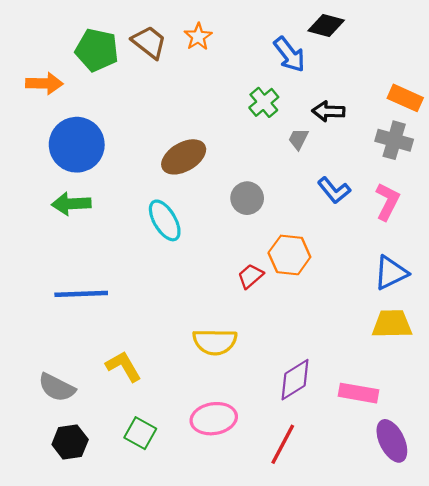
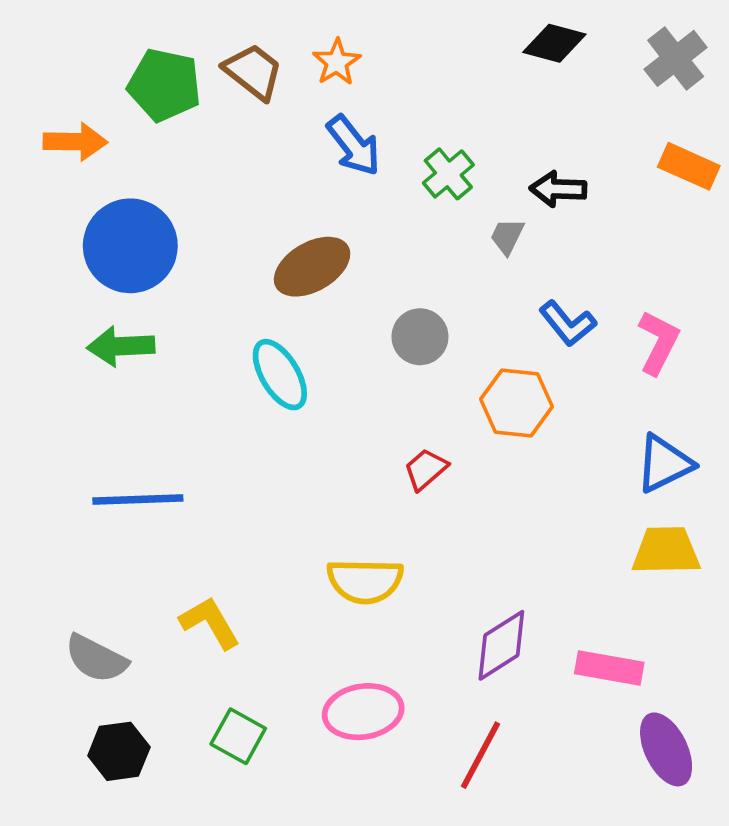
blue arrow: (289, 54) -> (354, 145), moved
gray cross: (394, 140) -> (676, 58), moved, turned 36
orange hexagon: (289, 255) -> (517, 403), moved

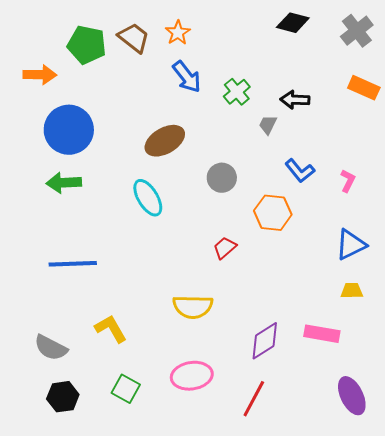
pink L-shape: (659, 342) -> (348, 181), size x0.7
yellow trapezoid: (666, 551) -> (352, 291), size x0.6
pink rectangle: (609, 668) -> (322, 334), moved

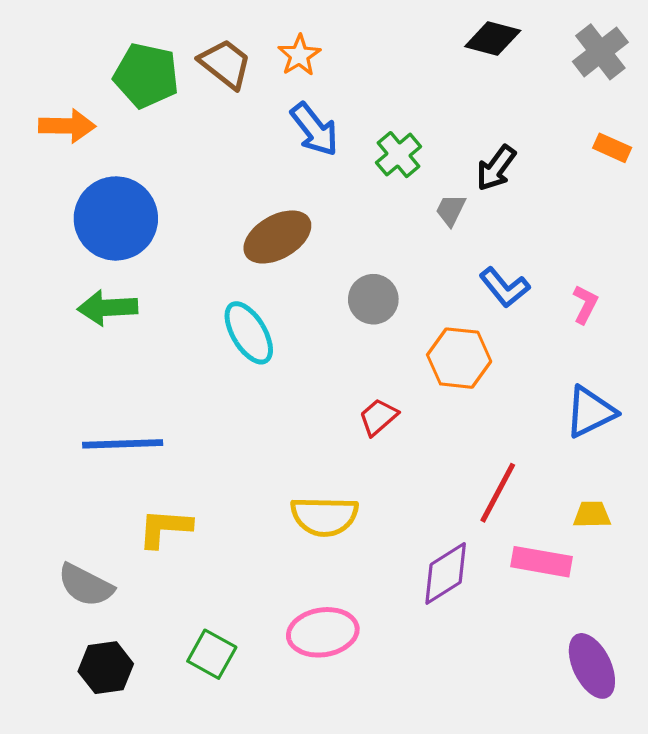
orange rectangle: (364, 88) -> (612, 148), size x0.7
black arrow: (295, 100) -> (496, 168), turned -56
yellow trapezoid: (352, 291) -> (592, 515), moved
yellow L-shape: (111, 329) -> (165, 528), moved, turned -56
red line: (254, 399) -> (498, 493), moved

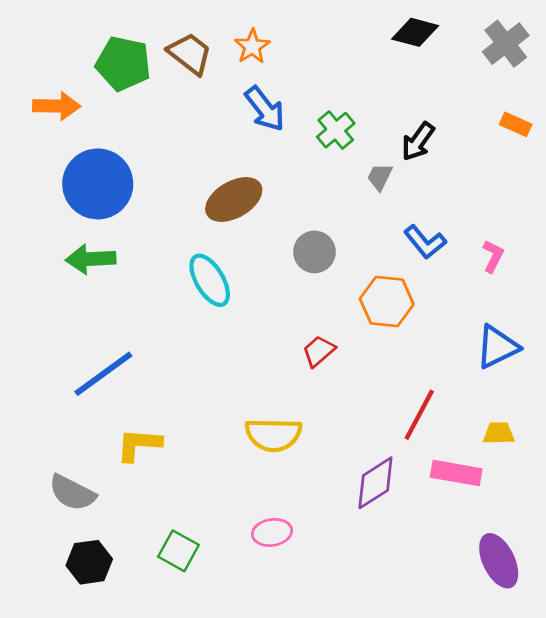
blue line: (123, 444) -> (103, 374), turned -34
pink ellipse: (323, 632) -> (272, 532), size x0.7

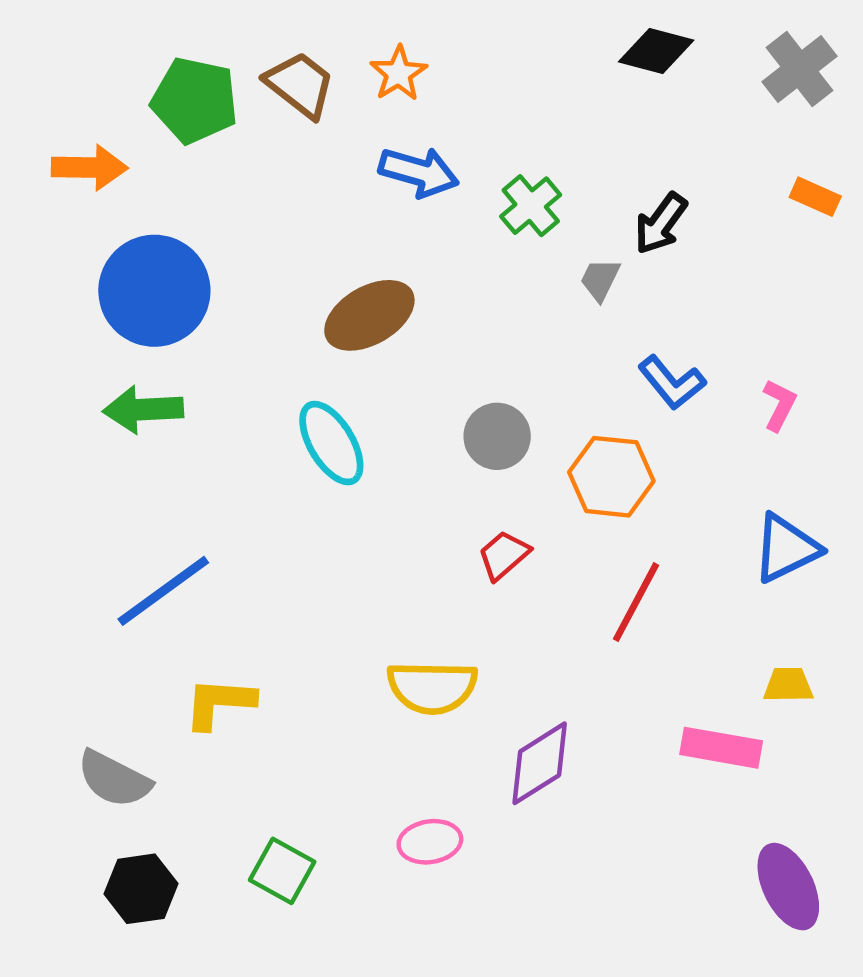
blue arrow: (265, 109) -> (419, 172), turned -36
gray circle: (314, 252) -> (497, 436), moved
red line: (419, 415) -> (636, 602), moved
purple diamond: (375, 483) -> (540, 763), moved

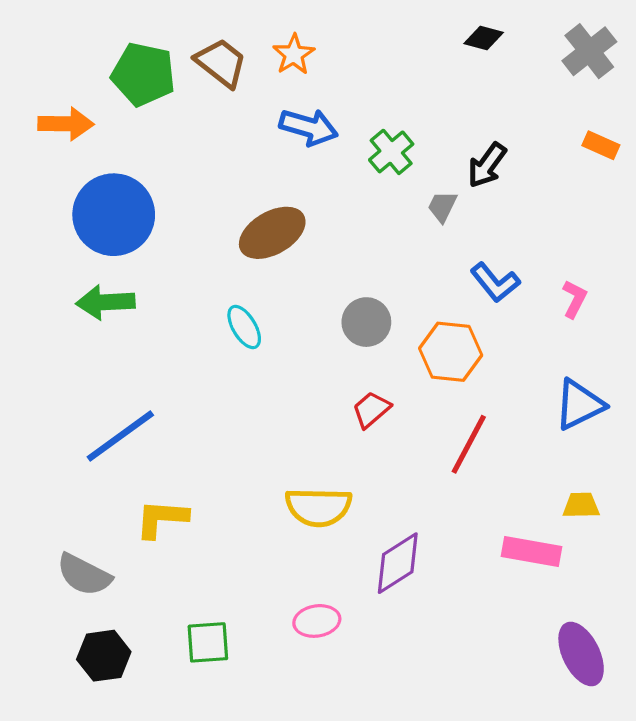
black diamond: (656, 51) -> (484, 38), size x0.7
cyan ellipse: (331, 443) -> (244, 327), size x0.7
green square: (282, 871) -> (208, 642), turned -33

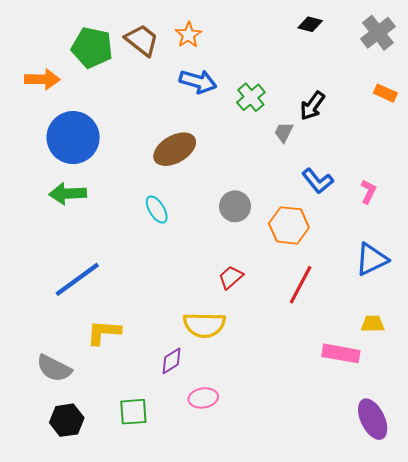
red trapezoid: (371, 410) -> (231, 277), moved
purple diamond: (398, 563) -> (171, 361), moved, size x0.7

